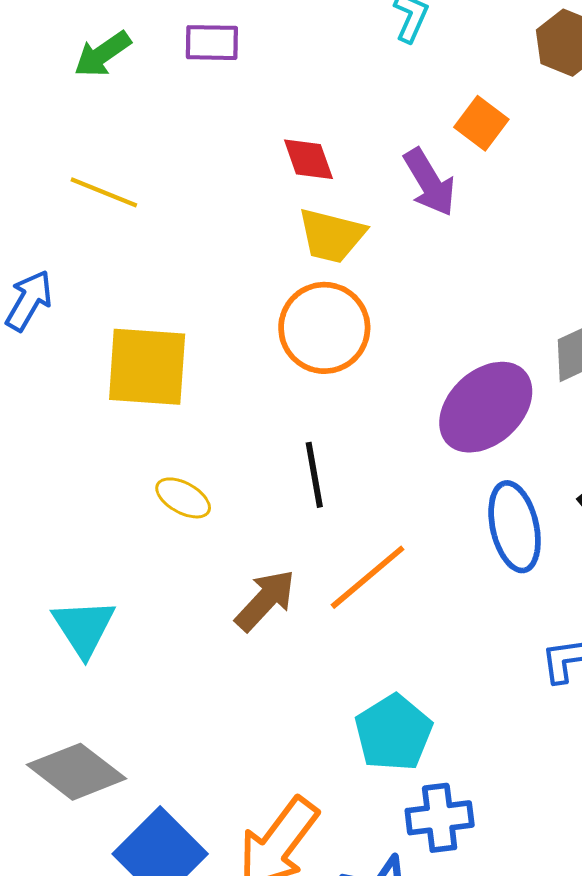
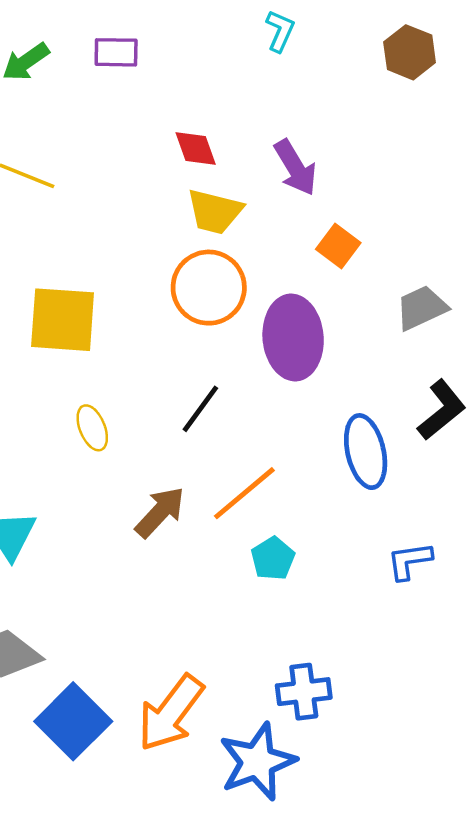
orange square: (481, 123) -> (338, 246), moved
purple ellipse: (486, 407) -> (293, 337), moved, turned -52
black line: (314, 475) -> (200, 409), turned 46
yellow ellipse: (183, 498) -> (92, 428), turned 39
cyan pentagon: (393, 733) -> (273, 559), moved, size x0.7

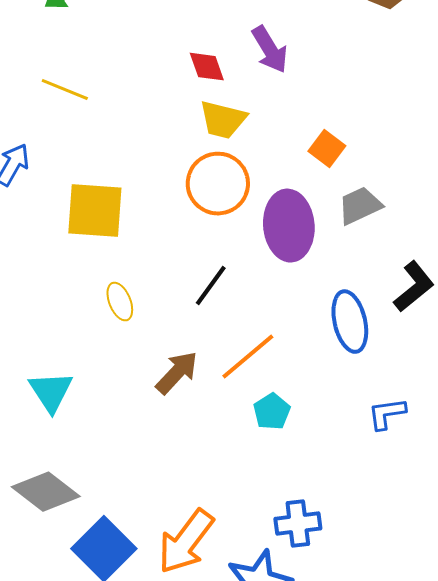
purple arrow: (295, 168) -> (270, 50), moved
gray trapezoid: (421, 308) -> (360, 206), moved

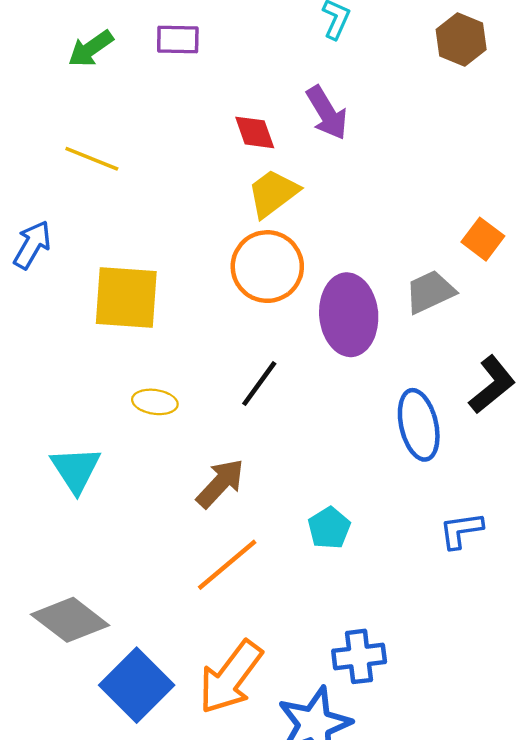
yellow trapezoid: (223, 120) -> (273, 193), turned 129
orange square: (327, 149) -> (483, 239), moved
yellow ellipse: (120, 302) -> (155, 402), turned -60
orange line: (248, 357) -> (227, 565), moved
cyan triangle: (51, 392) -> (76, 470), moved

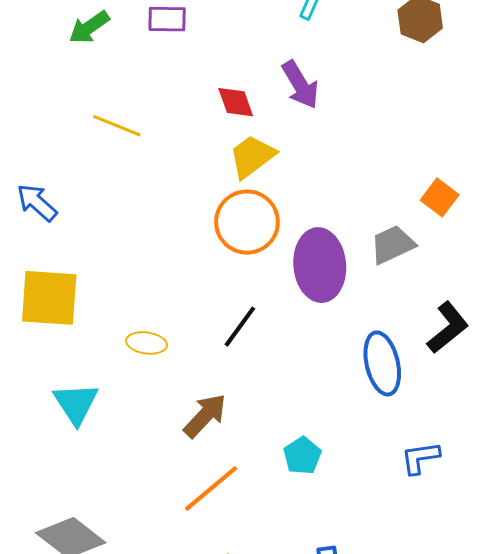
yellow line: (92, 159) -> (117, 126), moved
blue arrow: (32, 245) -> (37, 203), turned -78
yellow square: (126, 298) -> (49, 298), moved

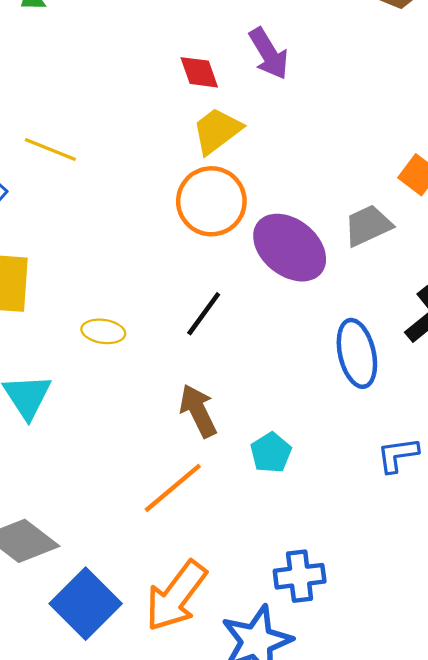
yellow line: (117, 126) -> (50, 149), moved
purple ellipse: (320, 265) -> (290, 248), turned -46
brown arrow: (205, 416) -> (198, 411), moved, turned -69

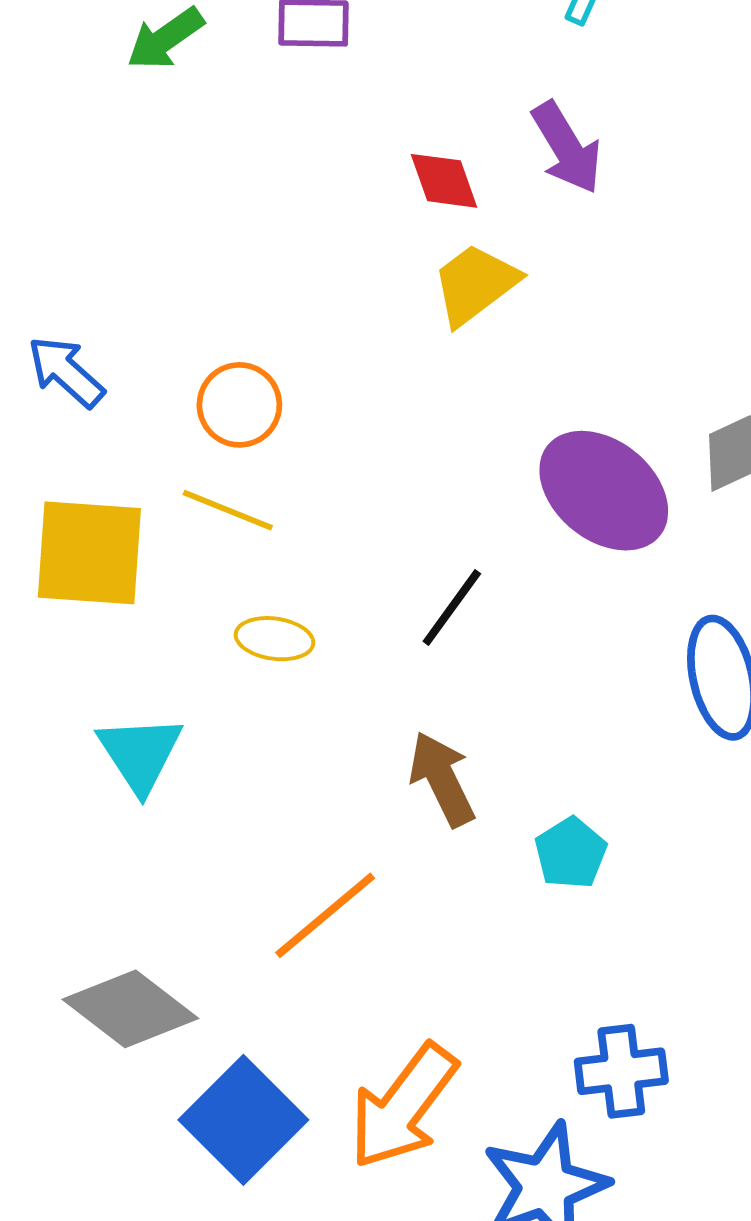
yellow line: (50, 149) -> (228, 510), moved
orange circle: (211, 201) -> (239, 405), moved, size x0.7
orange line: (173, 488) -> (325, 915), moved

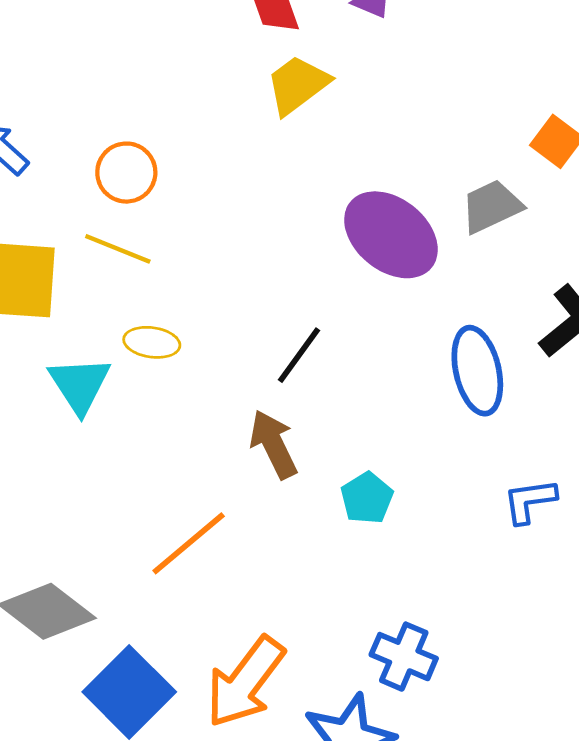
black line: (452, 608) -> (299, 355), moved
cyan triangle: (140, 754) -> (80, 385), moved
blue cross: (621, 1071) -> (404, 657), turned 30

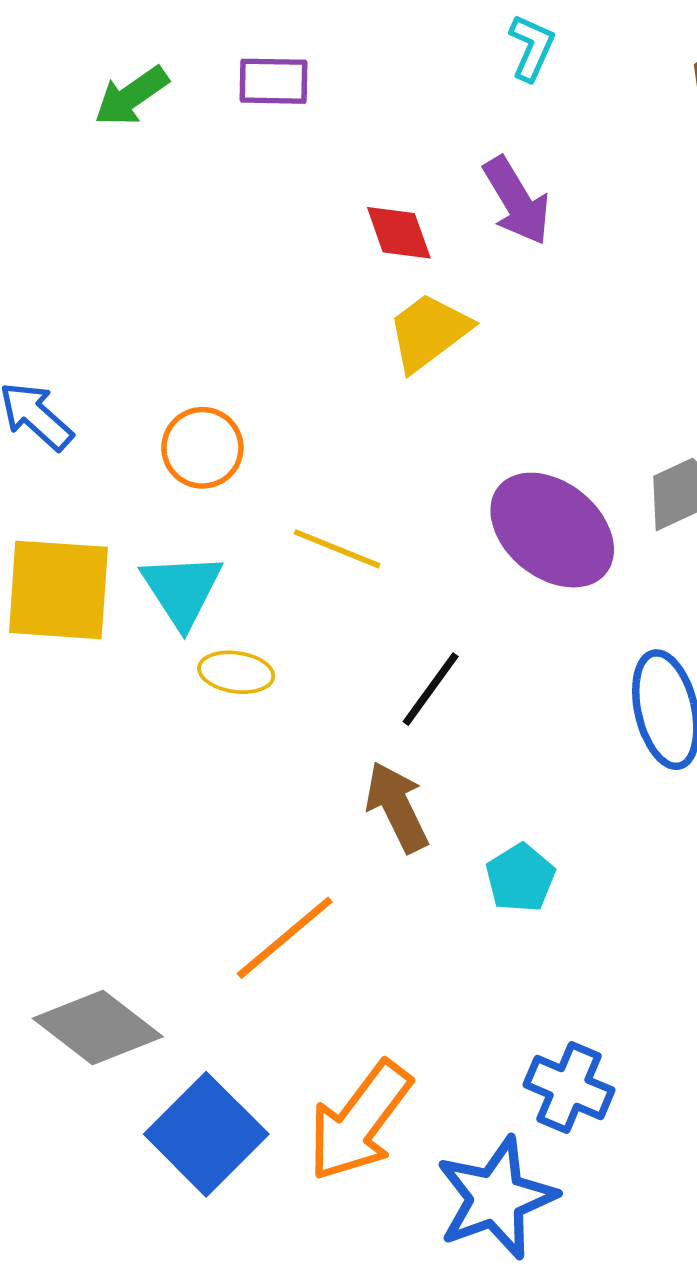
yellow line: (118, 249) -> (337, 549), moved
cyan triangle: (80, 385) -> (182, 590), moved

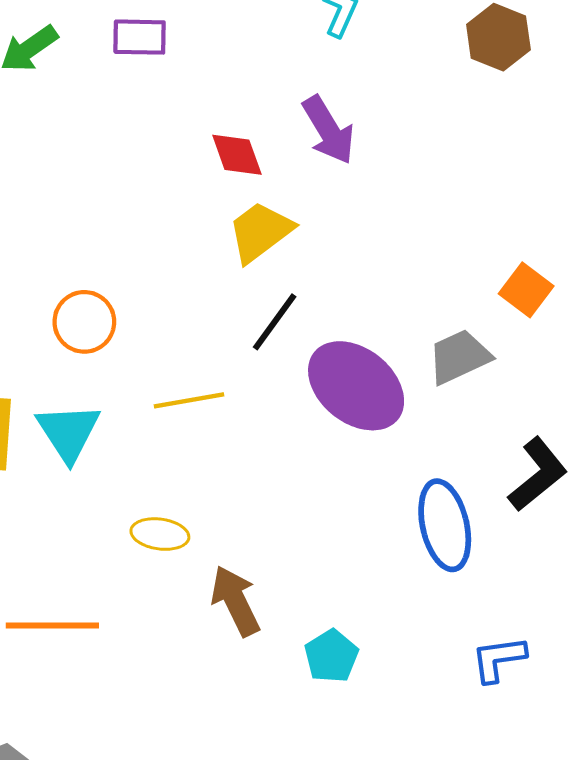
yellow line: (337, 549) -> (189, 400), turned -32
yellow ellipse: (236, 672) -> (160, 534), moved
black line: (431, 689) -> (275, 322), moved
orange line: (285, 938) -> (52, 626), moved, turned 40

